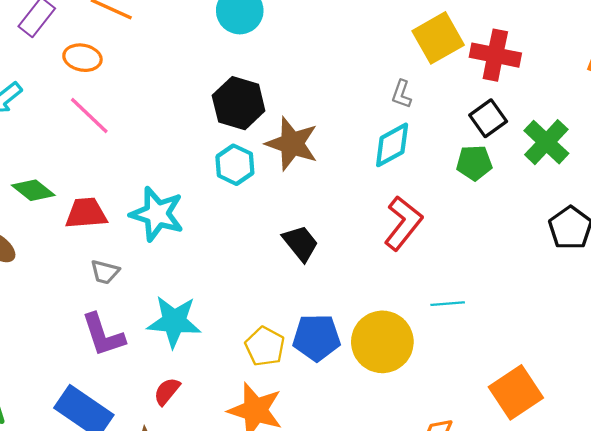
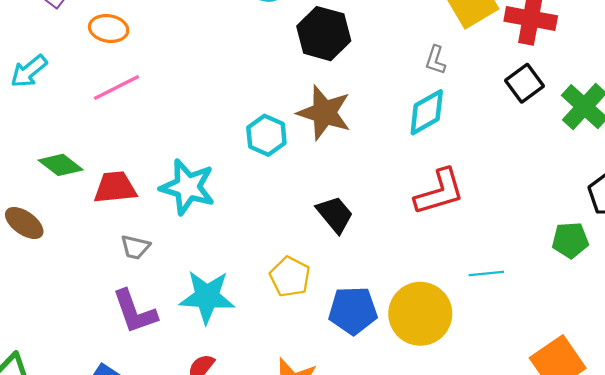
black hexagon: (239, 103) -> (324, 34), moved
pink line: (89, 116) -> (117, 88), turned -69
green pentagon: (474, 163) -> (570, 240), moved
red L-shape: (403, 223) -> (439, 192), turned 36
yellow pentagon: (265, 346) -> (290, 277), moved

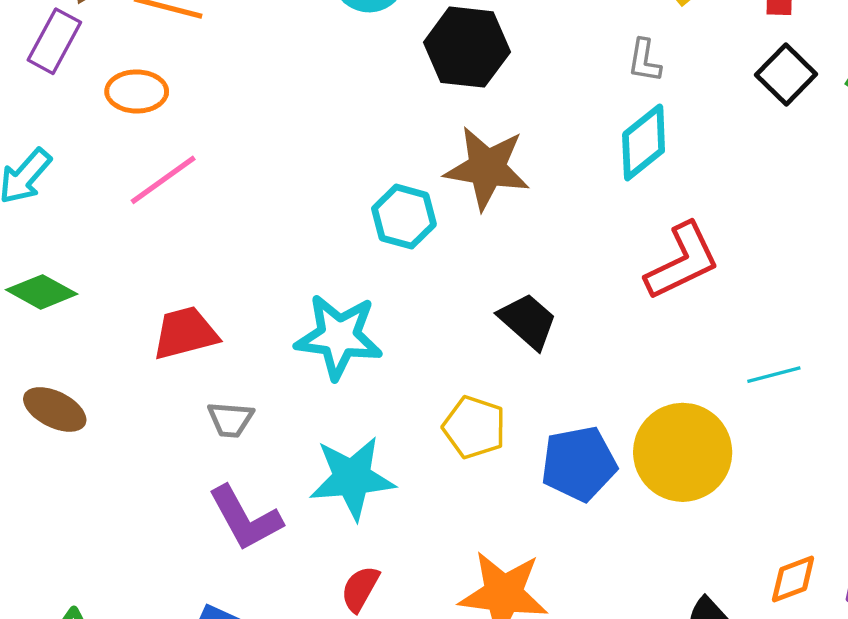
green diamond: (61, 165) -> (42, 292), moved
cyan star: (188, 187) -> (339, 337), moved

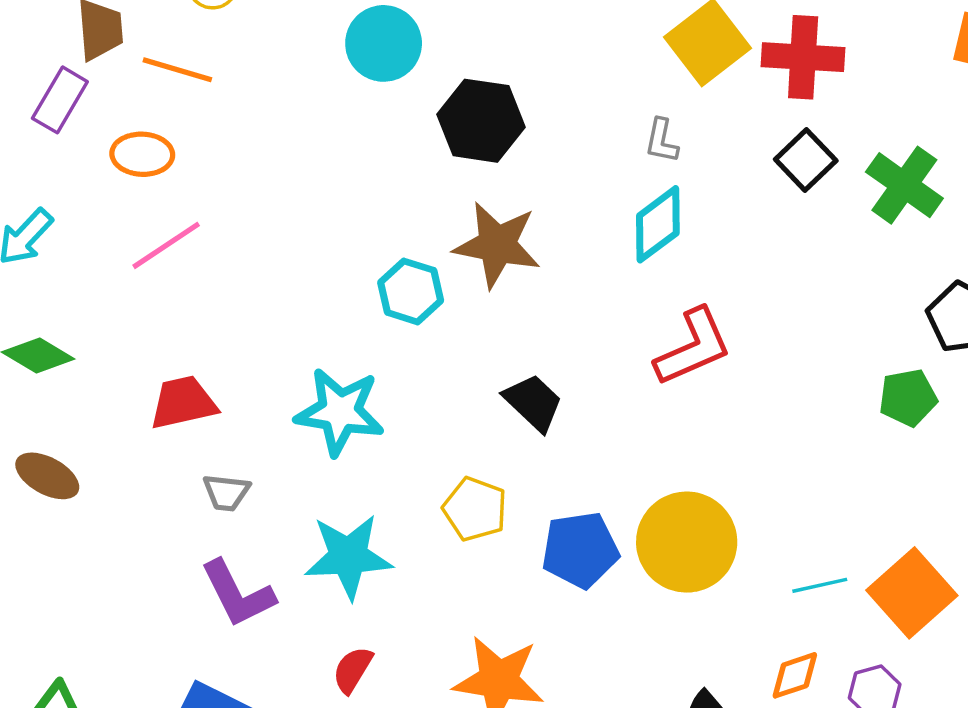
cyan line: (774, 375) -> (820, 585), moved

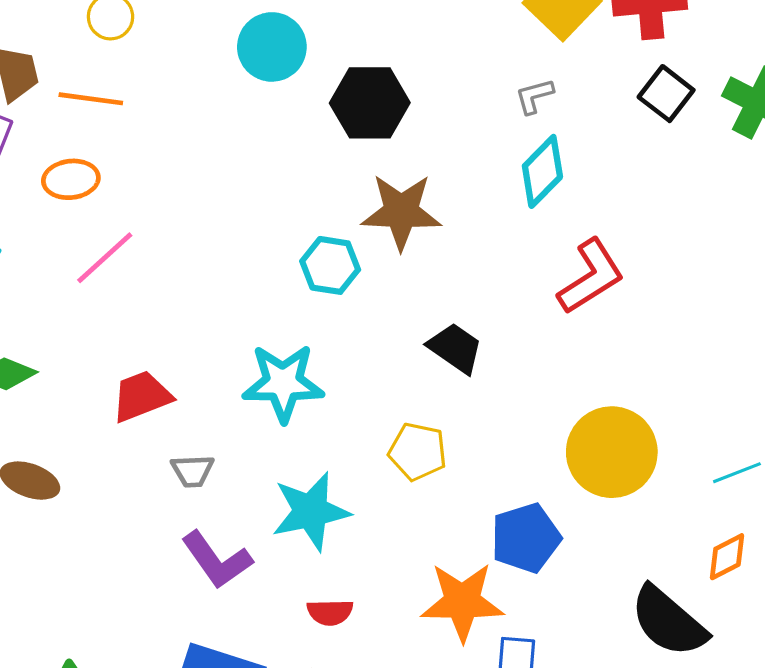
gray L-shape: (662, 141) -> (534, 96), turned 72
blue pentagon: (580, 550) -> (526, 538), moved
red semicircle: (353, 670) -> (330, 612), turned -114

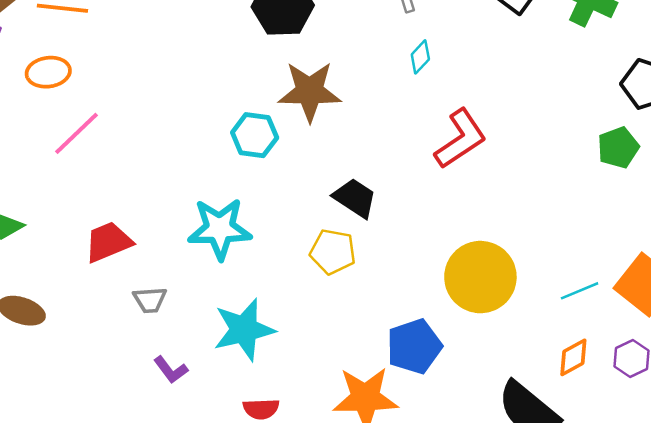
cyan diamond: (542, 171) -> (420, 57), size x0.6
yellow pentagon: (418, 452) -> (333, 252), moved
purple L-shape: (217, 560) -> (171, 370), size x0.6

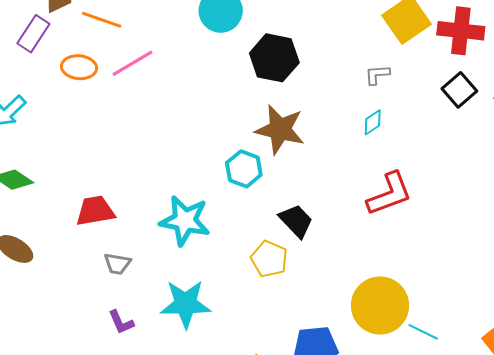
pink line: (77, 133) -> (132, 63), moved
cyan hexagon: (255, 135) -> (244, 169), moved
cyan line: (580, 291) -> (423, 332), moved, turned 36

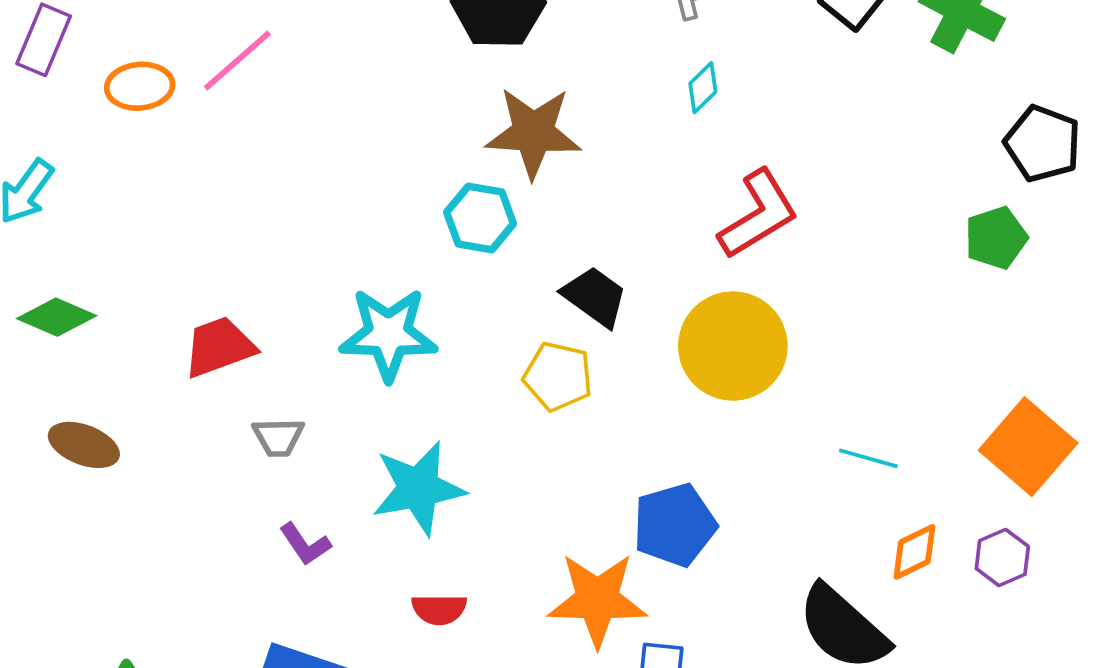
yellow circle: (380, 305) -> (733, 346), moved

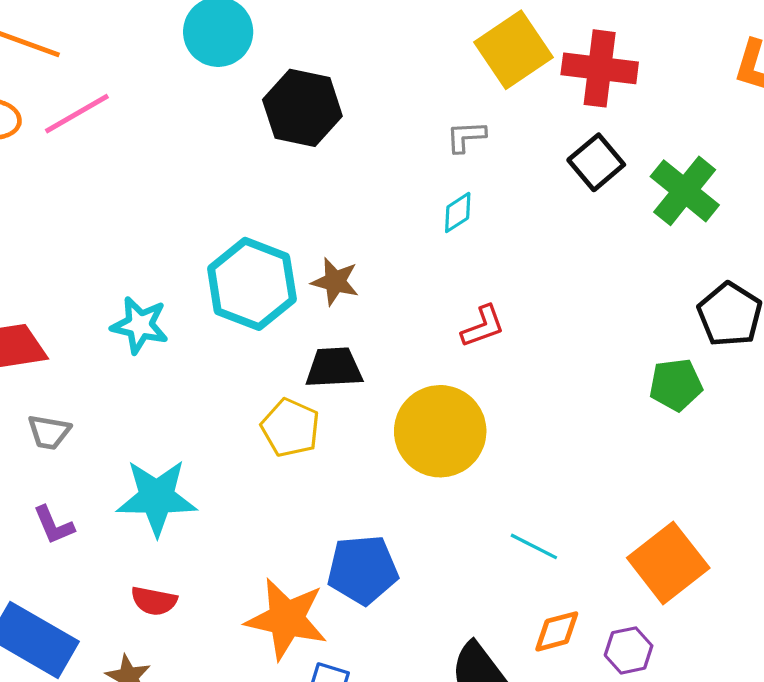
brown star: (533, 133) -> (335, 282), moved, size x0.6
red L-shape: (758, 214) -> (483, 326), size x0.6
cyan hexagon: (480, 218) -> (252, 284), size x1.5
black trapezoid: (595, 297) -> (334, 368), turned -50
cyan star: (388, 334) -> (140, 325), moved, size x0.7

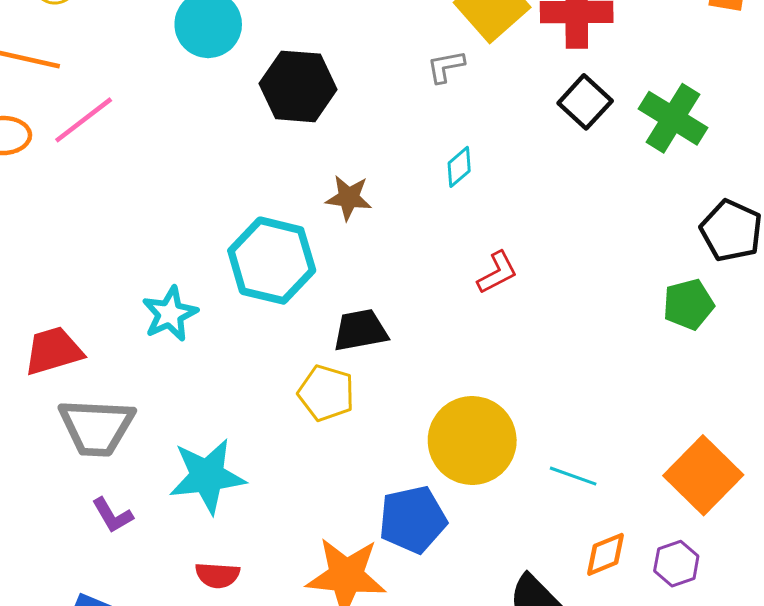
gray L-shape: (466, 137) -> (446, 66), moved
brown star: (335, 282) -> (349, 198), moved
cyan star: (140, 325) -> (170, 314), turned -30
yellow circle: (440, 431) -> (472, 441), moved
gray trapezoid: (49, 432) -> (96, 427), size x1.8

